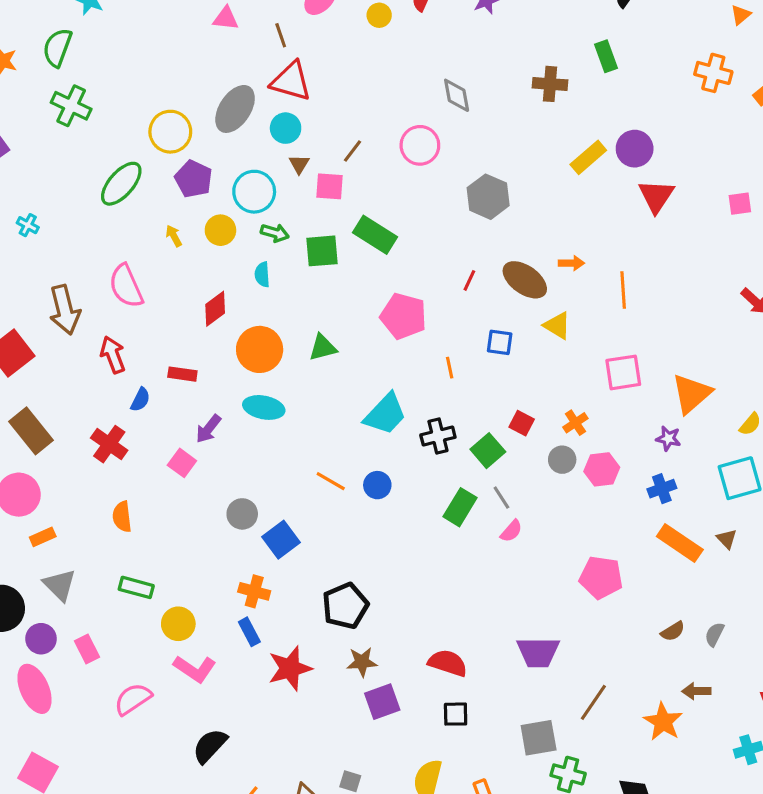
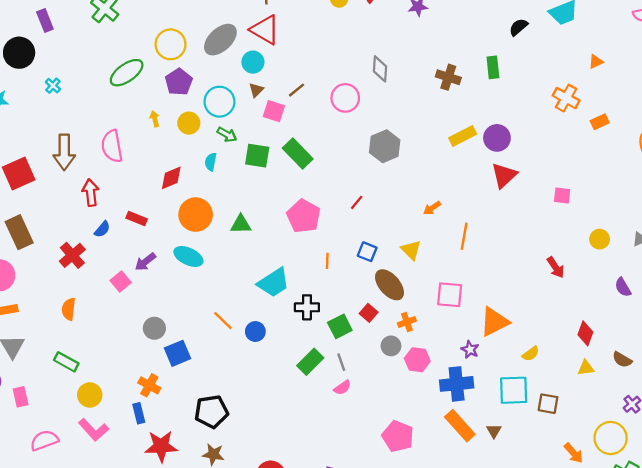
orange arrow: (571, 263) -> (432, 208), turned 132
brown ellipse: (525, 280) -> (390, 285), moved
blue cross: (662, 489) -> (457, 384), size x1.6

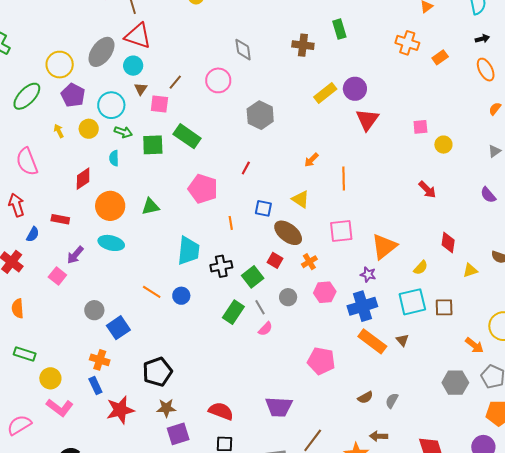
yellow circle: (600, 239) -> (443, 145), moved
cyan trapezoid: (274, 283) -> (188, 251), turned -40
red diamond: (585, 333) -> (448, 243), moved
gray circle: (391, 346) -> (288, 297), moved

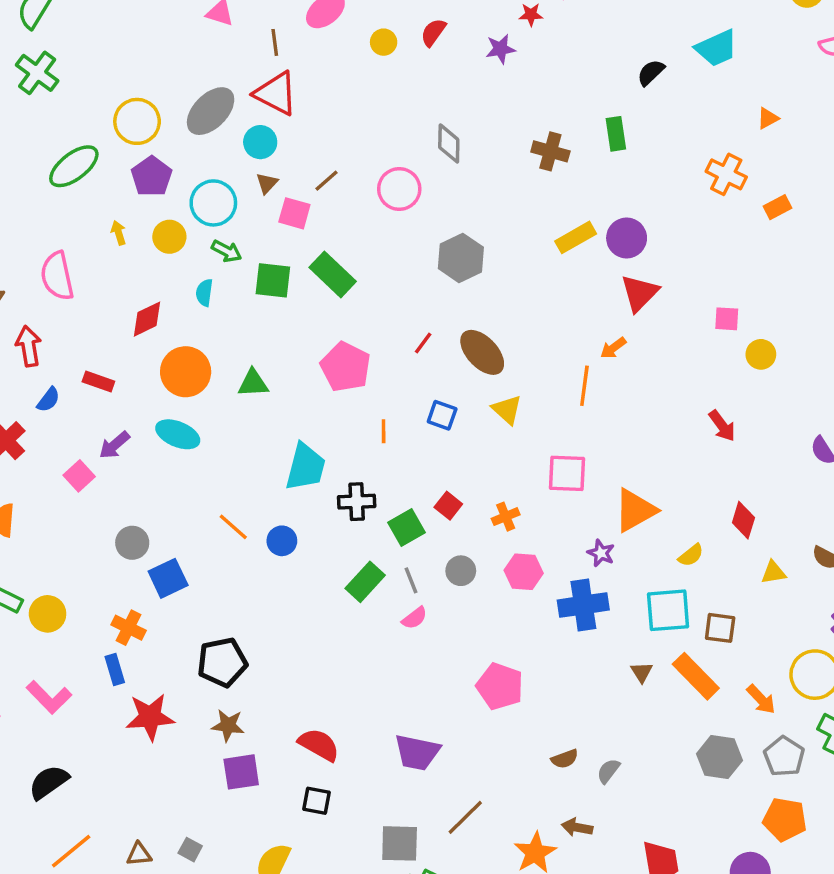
orange arrow: (311, 160) -> (613, 348), moved
brown ellipse: (288, 233) -> (482, 352), moved
orange rectangle: (372, 341) -> (696, 676), moved
yellow circle: (50, 378) -> (48, 614), moved

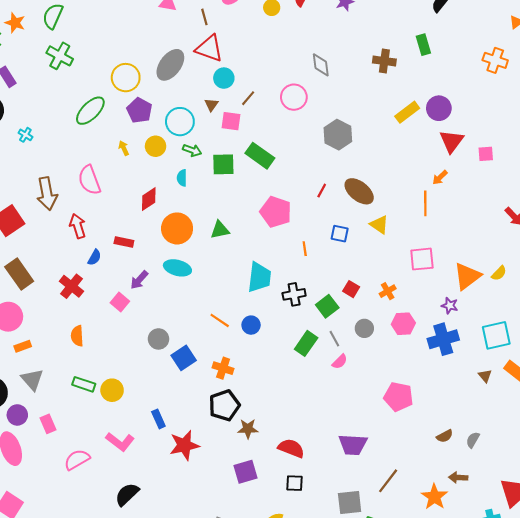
cyan circle: (260, 142) -> (224, 78), moved
pink square: (727, 319) -> (486, 154), moved
yellow semicircle: (691, 555) -> (499, 273), moved
orange cross: (129, 628) -> (223, 368), moved
brown star: (228, 725) -> (248, 429), moved

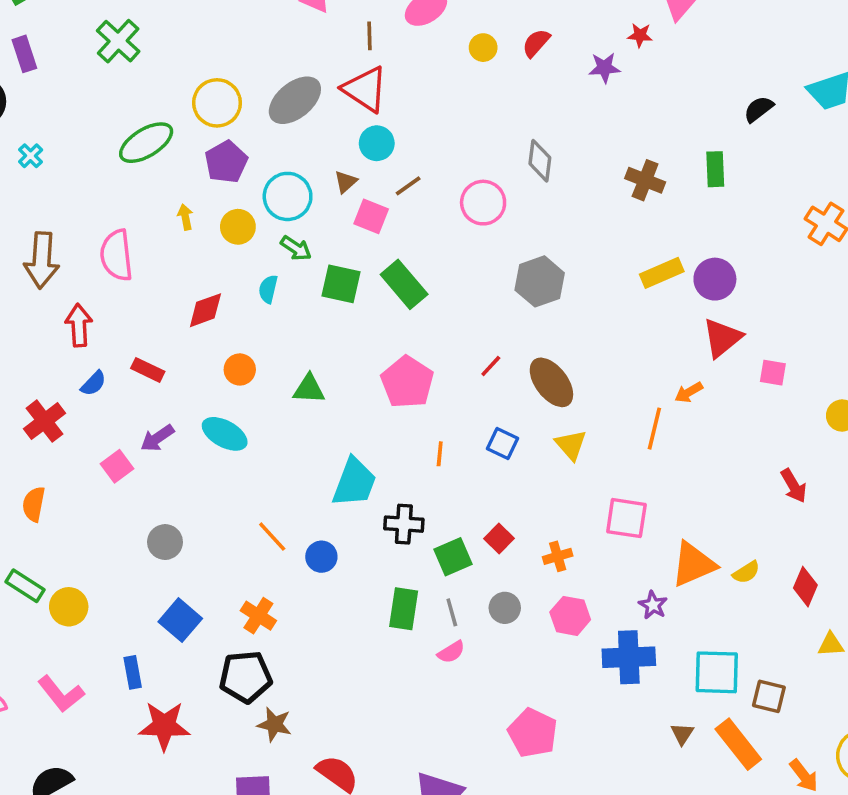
orange circle: (177, 228) -> (240, 369), size x0.6
green rectangle: (306, 343) -> (404, 609), turned -40
blue square: (184, 358) -> (180, 620), moved, turned -30

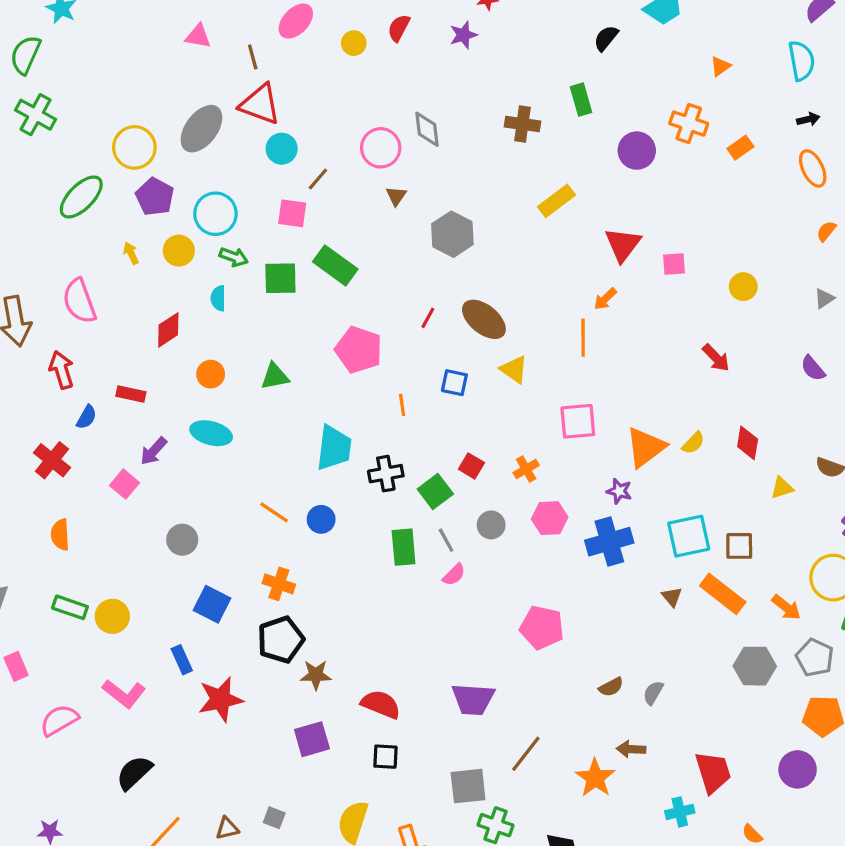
brown triangle: (346, 182) -> (396, 196), moved
pink circle: (483, 203) -> (381, 148), moved
purple circle: (715, 279) -> (637, 151), moved

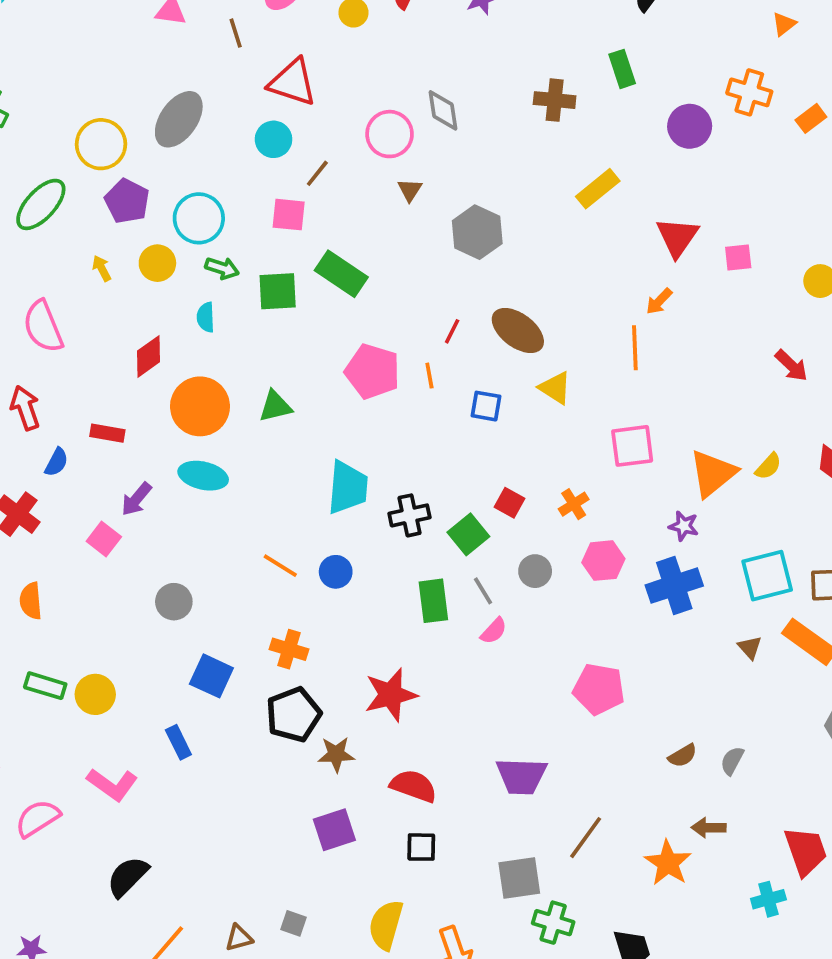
red triangle: (260, 104) -> (293, 82), moved
orange circle: (211, 374) -> (200, 406), size x1.8
orange line: (402, 405) -> (429, 376), moved
red star: (220, 699) -> (391, 695), moved

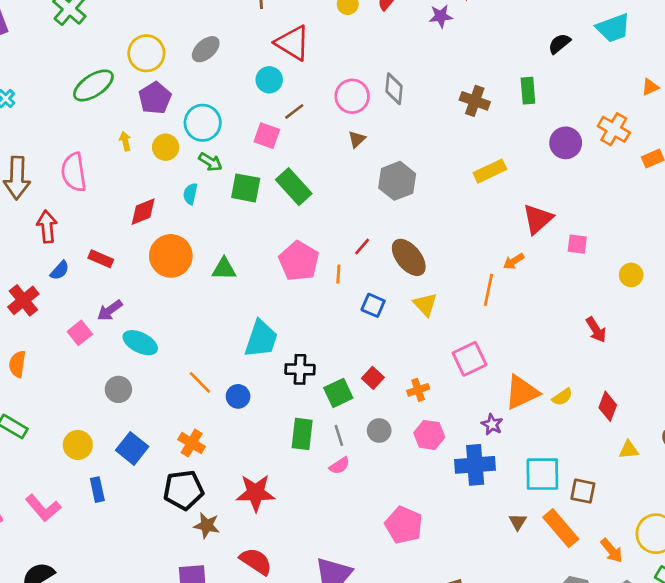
gray ellipse: (179, 119) -> (206, 49), size x0.7
pink square: (632, 446) -> (470, 359), turned -32
cyan ellipse: (203, 476) -> (140, 343), moved
yellow circle: (95, 694) -> (78, 445), moved

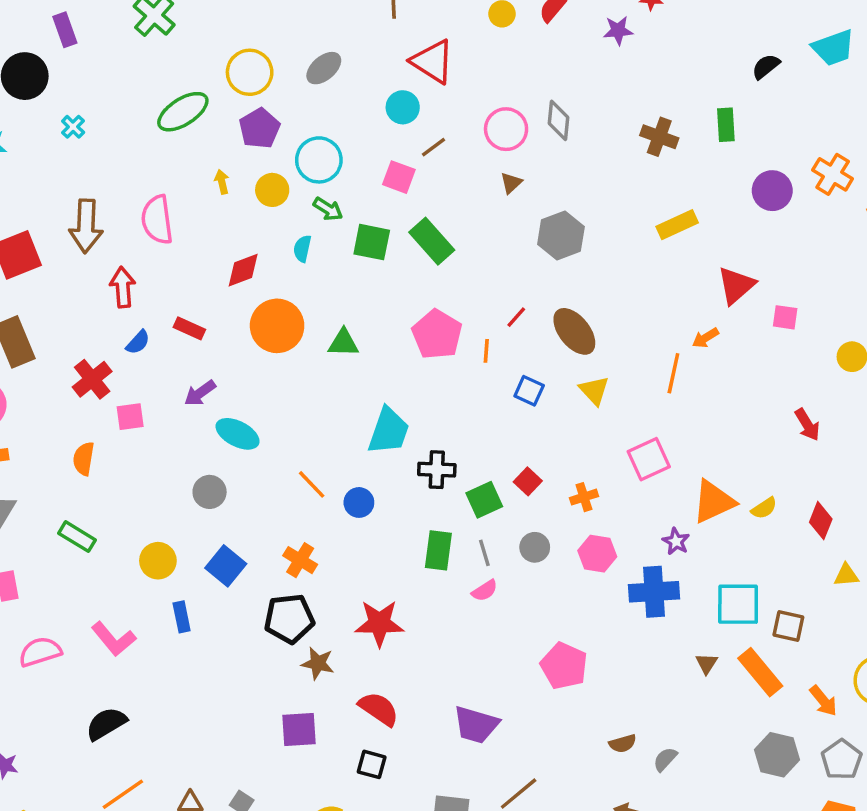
pink square: (80, 333) -> (130, 417), moved, turned 30

